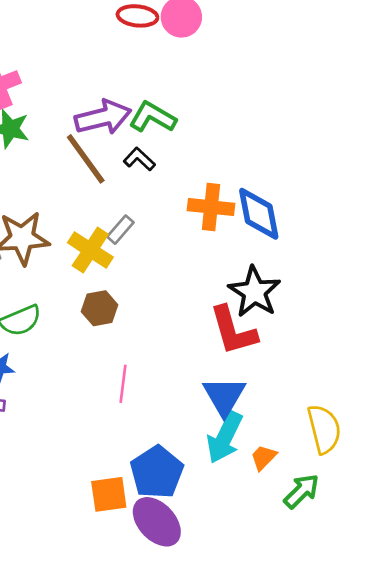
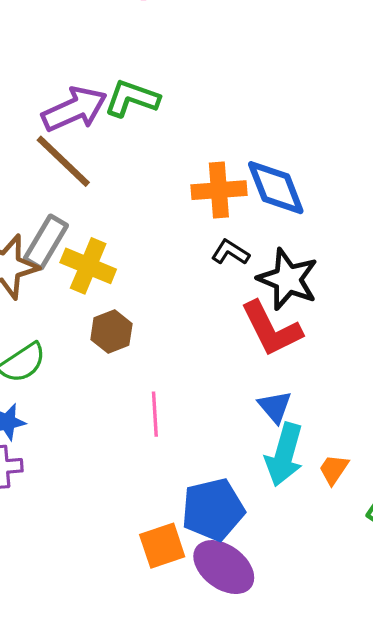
black L-shape: (139, 159) -> (230, 252), moved
gray rectangle: (120, 230) -> (46, 242), moved, size x1.5
blue triangle: (224, 396) -> (275, 407), size x0.7
blue pentagon: (157, 472) -> (213, 510), turned 30

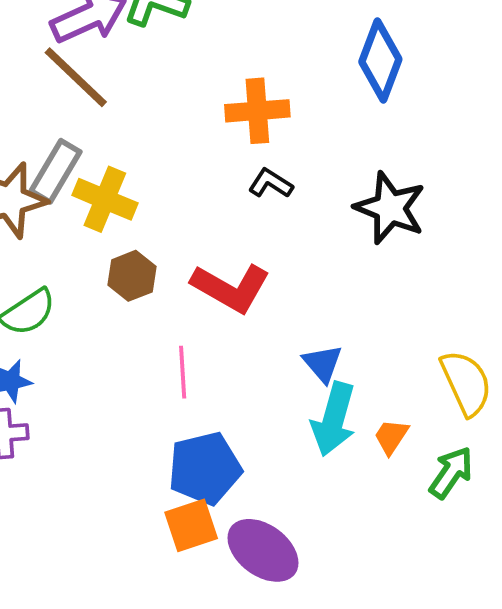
blue diamond: (276, 188) -> (380, 61), moved, turned 42
black star: (288, 279) -> (390, 208), moved
red L-shape: (271, 329) -> (231, 288), moved, turned -34
blue pentagon: (213, 510) -> (205, 468), moved

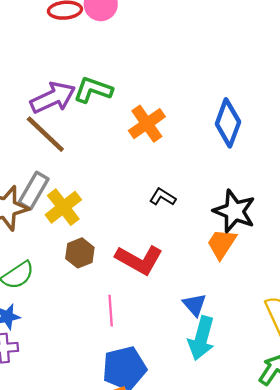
orange cross: (257, 111) -> (147, 124), moved, turned -30
yellow cross: (105, 199) -> (63, 207), turned 30
orange trapezoid: (391, 437) -> (222, 244), moved, size x1.4

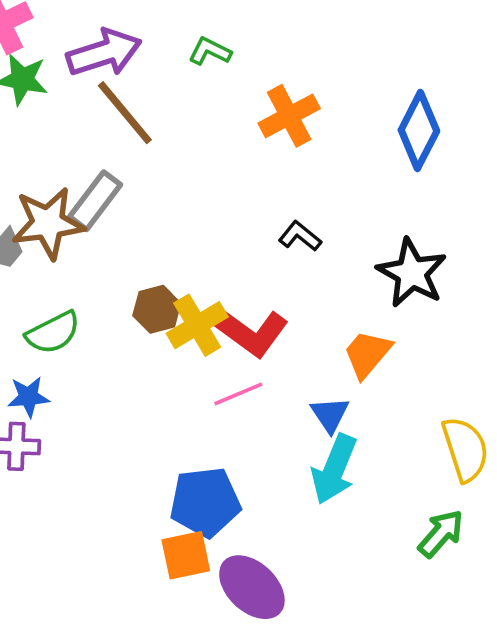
green L-shape: (93, 90) -> (210, 51), size x0.7
purple arrow: (53, 98) -> (104, 53), moved
yellow cross: (63, 207) -> (197, 325), moved
orange trapezoid: (222, 244) -> (367, 354), moved
pink line: (111, 311) -> (238, 394), moved, turned 64

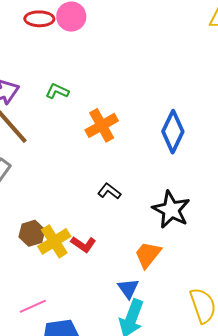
red L-shape: (250, 332) -> (83, 244), size x0.6
pink line: (238, 394) -> (33, 306), moved

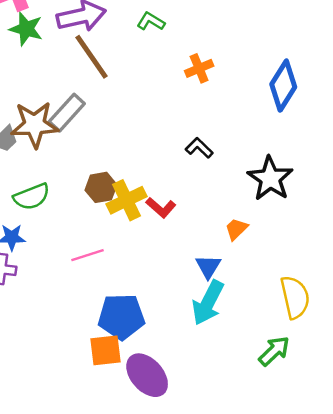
orange cross: (102, 125) -> (199, 68), size x0.7
orange trapezoid: (148, 255) -> (236, 229), size x0.7
pink line: (33, 306) -> (87, 255), moved

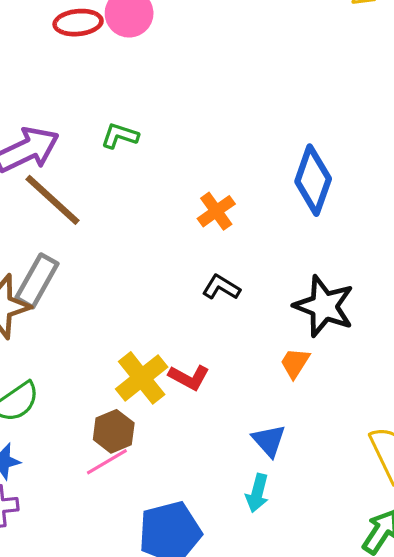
orange cross: (199, 68) -> (216, 211), moved
brown hexagon: (101, 187) -> (114, 431), moved
orange trapezoid: (236, 229) -> (295, 363), moved
cyan arrow: (208, 303) -> (257, 493), moved, size x0.6

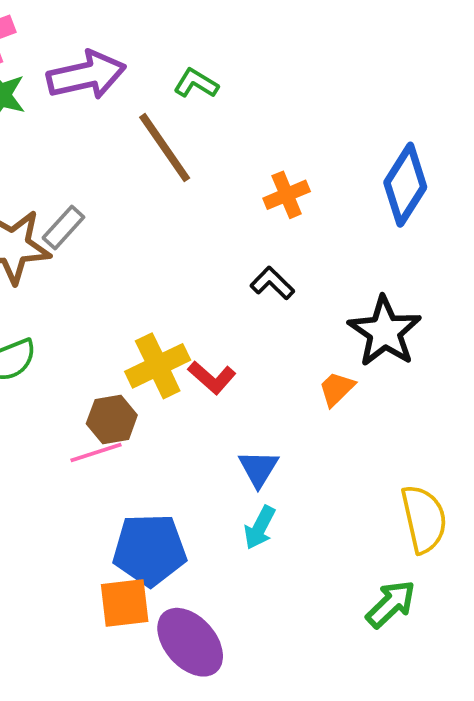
brown line: (53, 200) -> (165, 148), moved
gray rectangle: (37, 281) -> (63, 227), size x0.7
blue triangle: (269, 441) -> (258, 468), moved

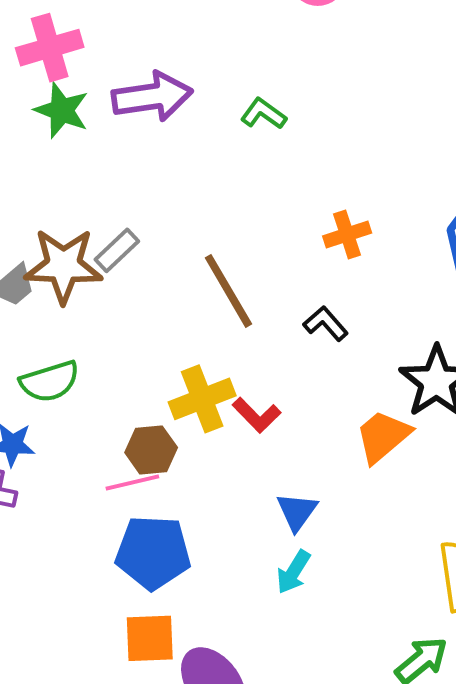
brown line: (165, 148) -> (228, 291), moved
orange trapezoid: (337, 389) -> (383, 436), size x1.5
blue pentagon: (150, 550) -> (153, 552), moved

